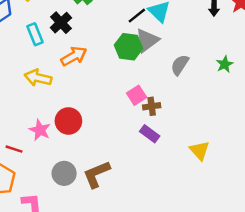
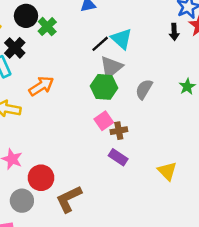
black cross: (61, 23) -> (15, 48), moved
green hexagon: (129, 47) -> (104, 87), moved
red circle: (68, 121) -> (41, 178), moved
gray circle: (64, 173) -> (22, 201), moved

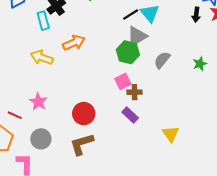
red circle: (41, 178) -> (84, 114), moved

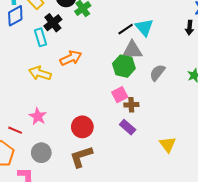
gray triangle: (137, 36) -> (132, 50), turned 30

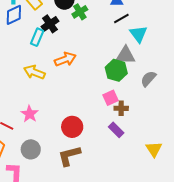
black line: (126, 29) -> (121, 19), moved
cyan rectangle: (40, 37) -> (37, 37), turned 36

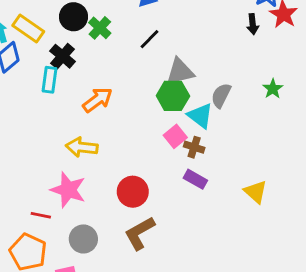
black line: (121, 19) -> (149, 39), moved
cyan triangle: (138, 34) -> (200, 116), moved
yellow arrow: (34, 72) -> (82, 147), moved
brown cross: (121, 108) -> (194, 147), turned 32
pink star: (30, 114) -> (68, 190), size x1.4

